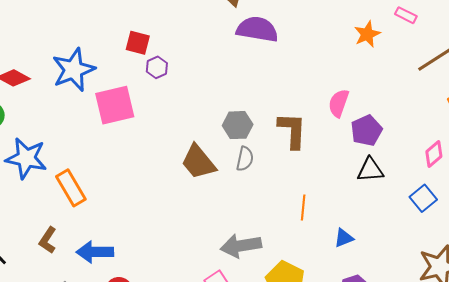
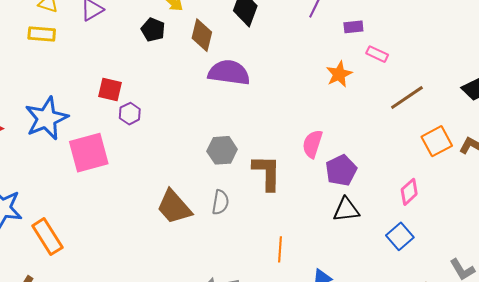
gray hexagon: (238, 125) -> (222, 150), moved

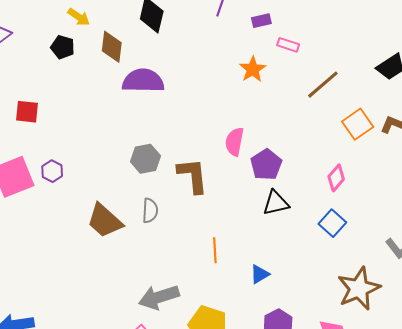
purple hexagon: (130, 114) -> (52, 171), moved

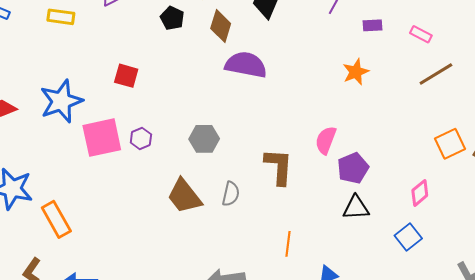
pink rectangle: (288, 45) -> (421, 34), moved
brown line: (323, 85) -> (436, 74), moved
gray hexagon: (145, 159) -> (204, 139), moved

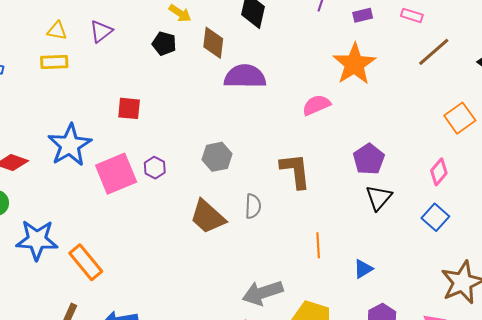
orange star: (356, 72) -> (354, 64), size x1.6
pink semicircle: (326, 140) -> (316, 105), moved, turned 56
black triangle: (356, 208) -> (379, 198), turned -36

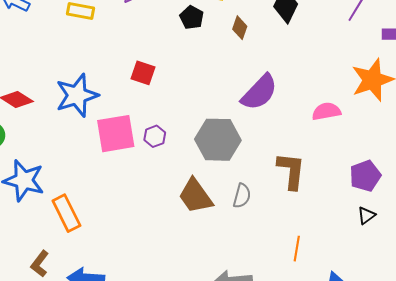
brown diamond: (213, 43) -> (240, 28), size x0.7
purple semicircle: (245, 76) -> (259, 92), moved, turned 120
gray hexagon: (217, 157) -> (218, 140), size x1.5
black triangle: (379, 198) -> (366, 215), size x0.7

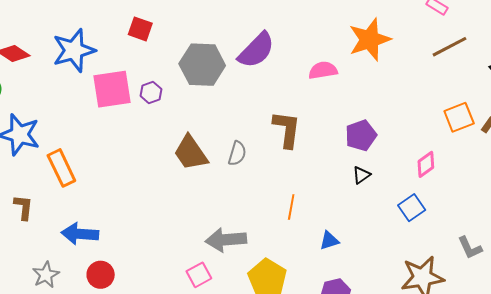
gray hexagon: (218, 140) -> (202, 65), moved
brown L-shape: (40, 264) -> (24, 207), moved, turned 148

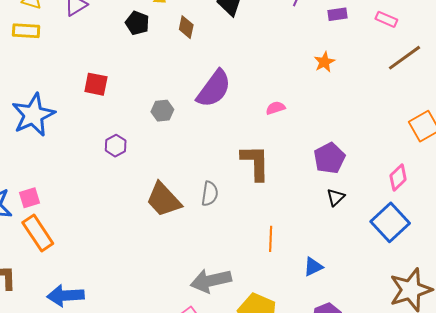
orange star: (370, 40) -> (324, 62), size x0.5
gray hexagon: (202, 65) -> (162, 111), size x0.5
pink semicircle: (323, 70) -> (275, 108), moved, size x0.7
pink square: (112, 89) -> (30, 198), moved, size x0.5
blue square: (412, 208) -> (390, 222), size x1.4

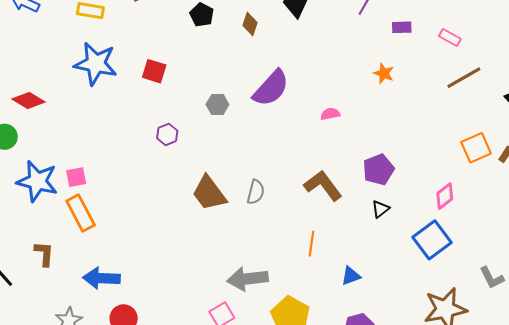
orange star: (324, 62) -> (384, 73), turned -30
blue star: (33, 115) -> (96, 64), moved, turned 30
brown L-shape: (255, 163) -> (323, 186), moved, turned -42

